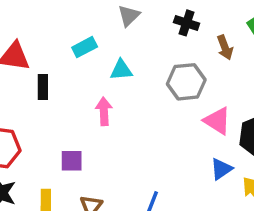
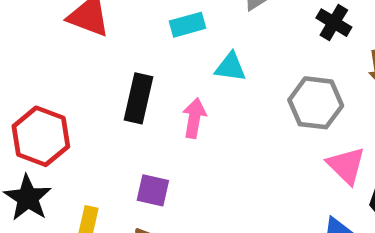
black rectangle: (43, 87) -> (139, 98), moved, size x1.4
purple square: (72, 161) -> (153, 190), moved

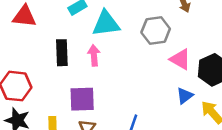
cyan triangle: (230, 67) -> (106, 23), size x1.6
purple square: (153, 190) -> (82, 99), size x1.5

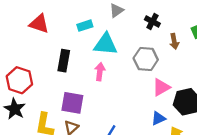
pink arrow: (94, 55) -> (100, 72), moved
pink triangle: (180, 59) -> (161, 87), turned 48

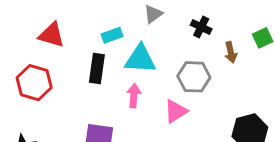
black rectangle: (64, 61) -> (97, 68), moved
red hexagon: (19, 80) -> (34, 83), moved
pink triangle: (161, 87) -> (176, 111), moved

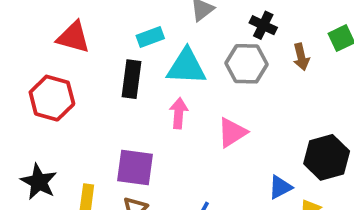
gray hexagon: (194, 77) -> (246, 64), moved

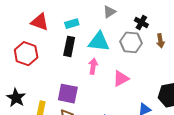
cyan rectangle: (150, 37) -> (72, 24), moved

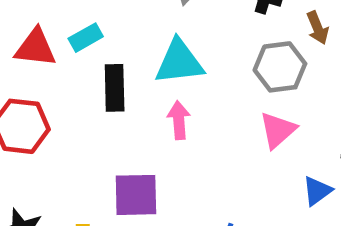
cyan rectangle: (72, 24) -> (86, 38), moved
gray hexagon: (131, 42) -> (280, 67), moved
pink triangle: (121, 78) -> (278, 130), moved

